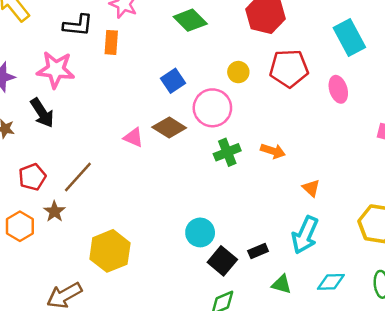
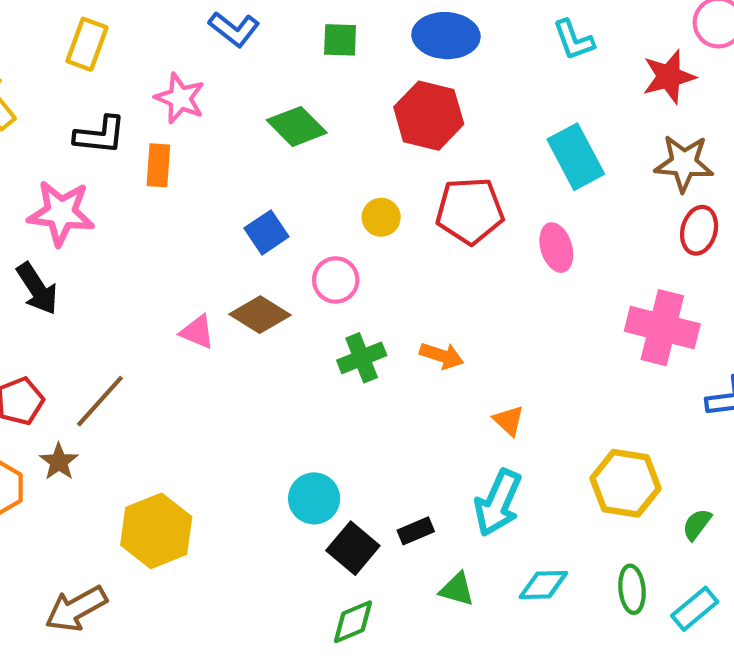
pink circle: (212, 108) -> (336, 280), size x0.7

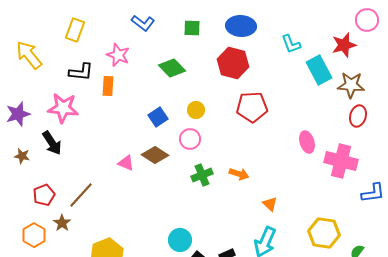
cyan L-shape: (574, 40) -> (291, 44), moved
cyan rectangle: (576, 157) -> (319, 70), moved
yellow circle: (381, 217) -> (196, 110), moved
pink ellipse: (556, 248) -> (307, 142), moved

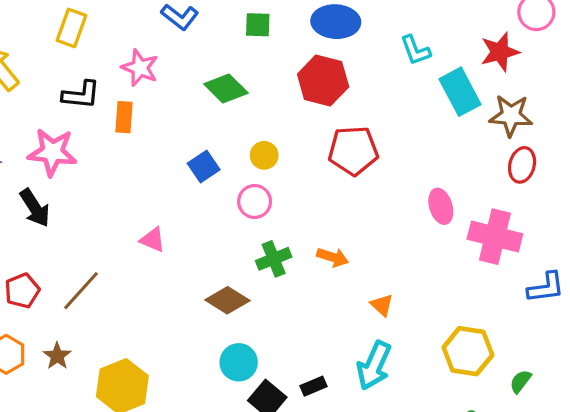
brown diamond: (155, 155) -> (227, 300), moved
brown star: (62, 223) -> (57, 356), moved

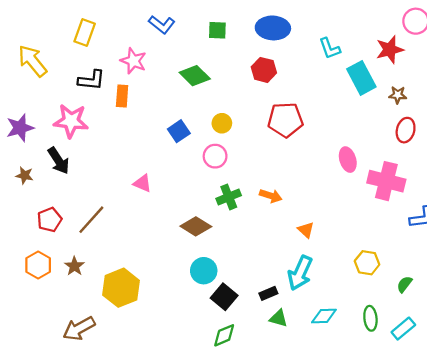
red hexagon: (323, 81) -> (264, 70), size x0.7
brown star: (511, 116) -> (398, 95), size x0.6
yellow hexagon: (468, 351) -> (367, 263), size x0.7
black rectangle: (313, 386) -> (268, 293), moved

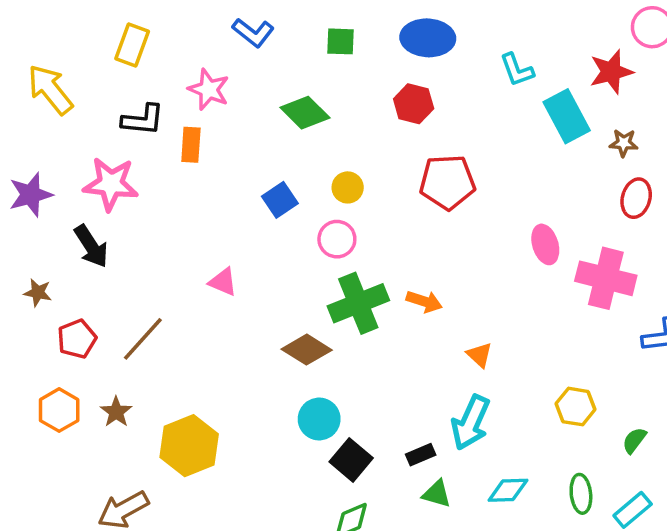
brown star: (25, 175) -> (38, 293), moved
green cross: (229, 197) -> (358, 303), size x1.5

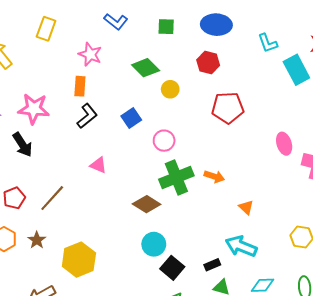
black L-shape: (143, 120) -> (87, 116), moved, turned -45
yellow circle: (348, 187) -> (170, 89), moved
cyan arrow: (471, 423) -> (241, 246), turned 88

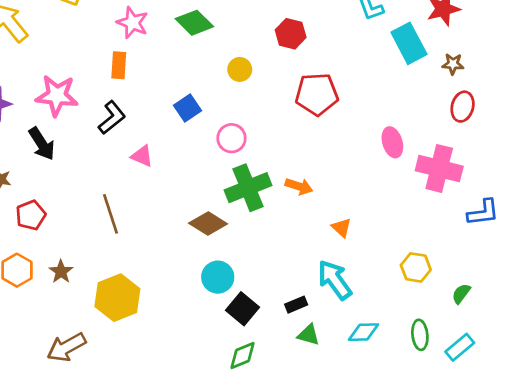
green diamond: (146, 68) -> (194, 23), moved
black L-shape: (87, 116) -> (112, 118), moved
pink triangle: (98, 165) -> (142, 156), moved
brown line: (52, 198) -> (110, 214), moved, turned -60
cyan arrow: (241, 246) -> (335, 280), turned 32

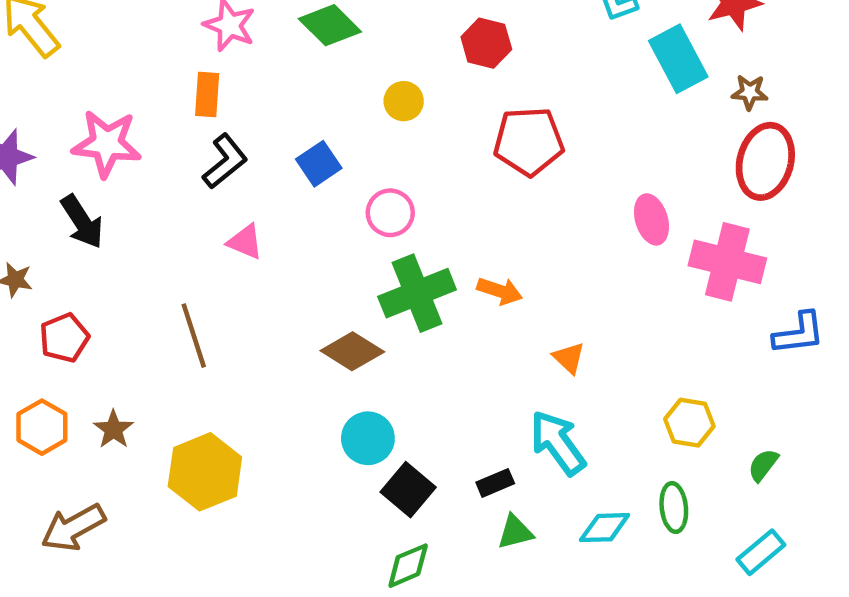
red ellipse: (463, 107) -> (765, 161), size x1.5
black L-shape: (112, 118) -> (225, 161), moved
green triangle: (309, 335) -> (515, 532), turned -30
green ellipse: (420, 335) -> (674, 507), moved
brown arrow: (66, 347) -> (73, 528), moved

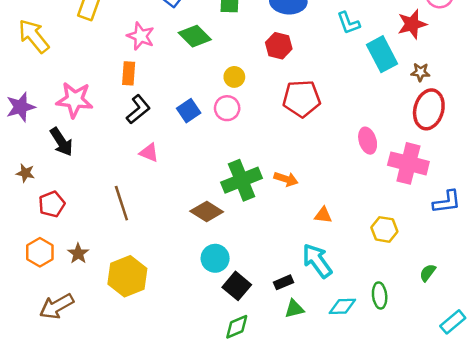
pink circle: (390, 213) -> (227, 108), moved
orange triangle: (569, 358) -> (323, 215), turned -36
yellow hexagon: (689, 423) -> (384, 229), moved
cyan rectangle: (761, 552) -> (453, 322), moved

